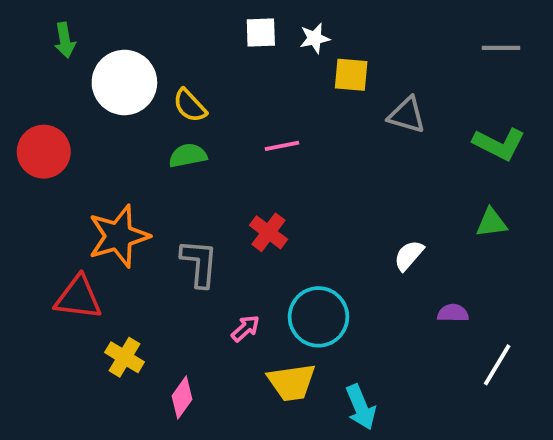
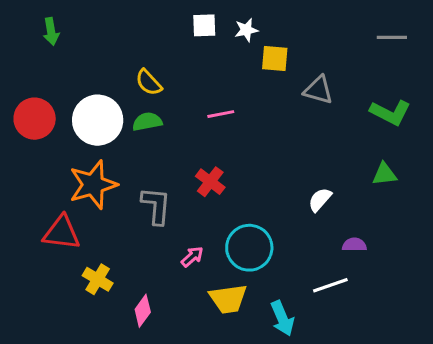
white circle: (124, 82) -> (98, 120), moved
white line: (497, 365) -> (330, 285), moved, turned 40

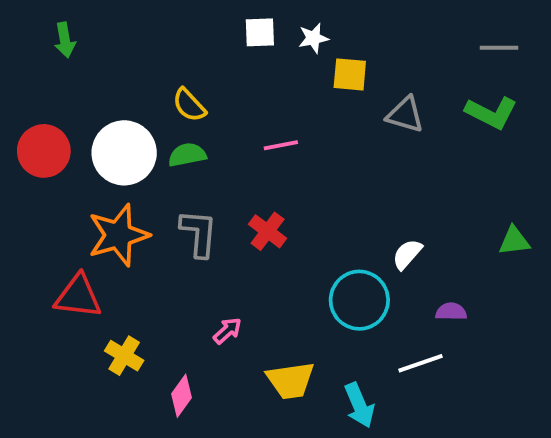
green L-shape: (390, 113) -> (491, 113), moved
green triangle: (384, 174) -> (514, 241), moved
gray L-shape: (156, 206) -> (199, 233), moved
cyan circle: (249, 248) -> (359, 300), moved
pink arrow: (192, 257) -> (227, 331), moved

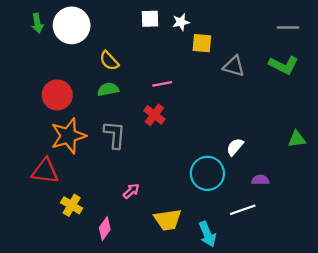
red circle: (44, 151) -> (57, 95), moved
white circle: (124, 153) -> (72, 25), moved
red cross: (268, 231) -> (154, 115), moved

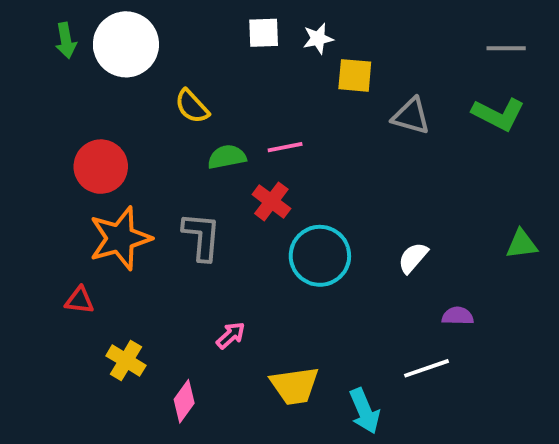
green semicircle: (108, 89) -> (227, 157), moved
red triangle: (45, 171) -> (79, 300), size x0.6
cyan circle: (207, 173) -> (320, 256), moved

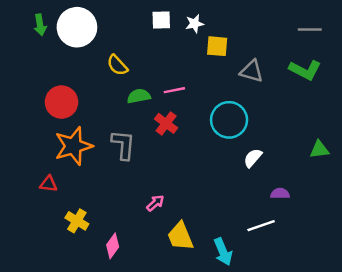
cyan circle: (320, 256) -> (229, 120), moved
pink arrow: (231, 335) -> (155, 203), moved
yellow trapezoid: (295, 386) -> (180, 236), turned 76

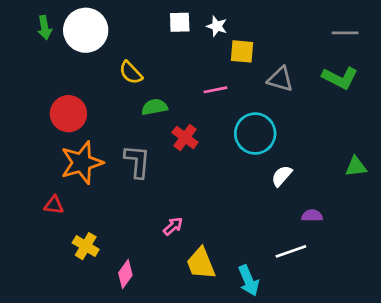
white star: (195, 24) -> (217, 26), turned 30
pink line: (174, 90) -> (215, 90), moved

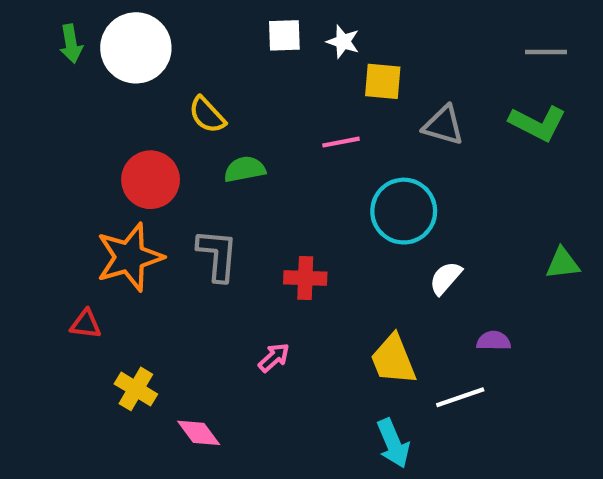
red circle: (68, 114) -> (151, 180), moved
red cross: (185, 137) -> (305, 278), moved, turned -35
yellow trapezoid: (201, 263) -> (393, 360), moved
pink diamond: (125, 274) -> (199, 433), turned -72

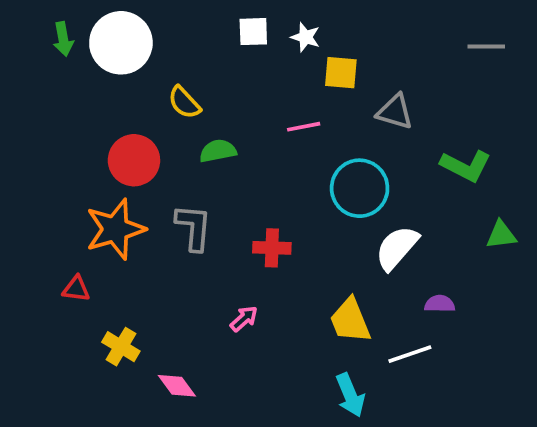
green L-shape: (538, 123) -> (466, 166), moved
white semicircle: (446, 278) -> (397, 248), size x1.5

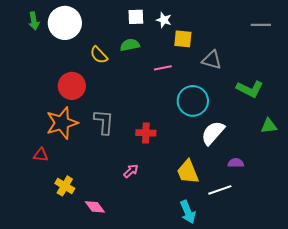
green semicircle: (218, 151) -> (130, 45), moved

